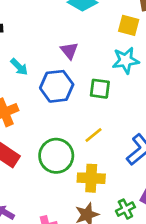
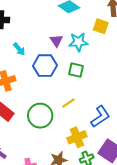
cyan star: (126, 60) -> (78, 42), moved
yellow cross: (91, 178) -> (77, 137), moved, turned -30

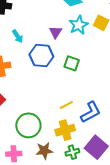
cyan star: (78, 42) -> (79, 25), moved, turned -30
yellow line: (68, 103) -> (66, 105), moved
green circle: (40, 116) -> (28, 125), moved

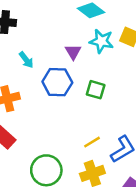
cyan star: (79, 25) -> (101, 41), turned -30

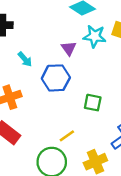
green square: (96, 90) -> (93, 103), moved
yellow line: (92, 142) -> (67, 136), moved

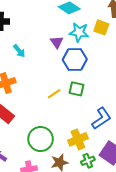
blue hexagon: (56, 78) -> (75, 60), moved
yellow line: (67, 136) -> (54, 94), moved

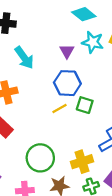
cyan arrow: (19, 51) -> (24, 58), size x1.5
blue hexagon: (75, 60) -> (67, 83), moved

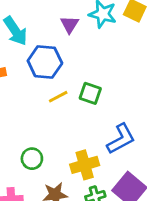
blue hexagon: (67, 83) -> (45, 62), moved
green circle: (40, 158) -> (32, 159), size x0.6

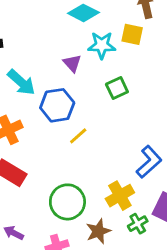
green square: (90, 93) -> (117, 88), moved, turned -30
green circle: (32, 159) -> (67, 202), size x1.6

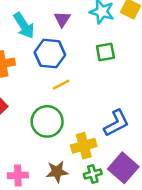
purple triangle: (72, 63) -> (62, 19), moved
green circle: (67, 202) -> (47, 121), moved

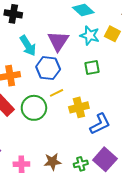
purple triangle: (62, 19) -> (58, 41), size x1.6
green circle: (47, 121) -> (34, 108), moved
yellow cross: (84, 146) -> (79, 107), moved

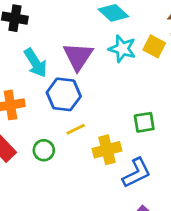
green square: (92, 68) -> (144, 122), moved
green circle: (34, 108) -> (44, 150), size x0.6

